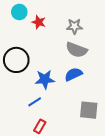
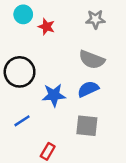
gray star: (74, 26) -> (95, 19), moved
blue line: (35, 102) -> (22, 121), moved
gray square: (89, 110) -> (87, 126), moved

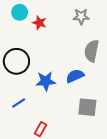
gray semicircle: (92, 60) -> (92, 51), moved, turned 80
gray square: (87, 126) -> (87, 107), moved

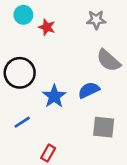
gray semicircle: (92, 51) -> (109, 60), turned -60
blue star: (46, 81) -> (54, 96), turned -30

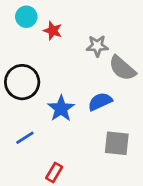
gray star: (96, 20) -> (97, 46), moved

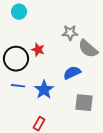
red star: (53, 31) -> (38, 50), moved
blue star: (61, 109) -> (44, 90), moved
blue line: (25, 138) -> (18, 86), moved, turned 40

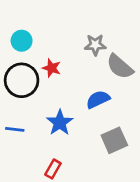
cyan circle: (19, 12) -> (22, 41), moved
blue line: (18, 86) -> (15, 129), moved
gray square: (84, 103) -> (114, 140), turned -30

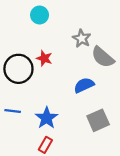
cyan circle: (22, 41) -> (40, 15), moved
gray star: (95, 45) -> (82, 38), turned 30
blue star: (60, 123) -> (47, 118), moved

